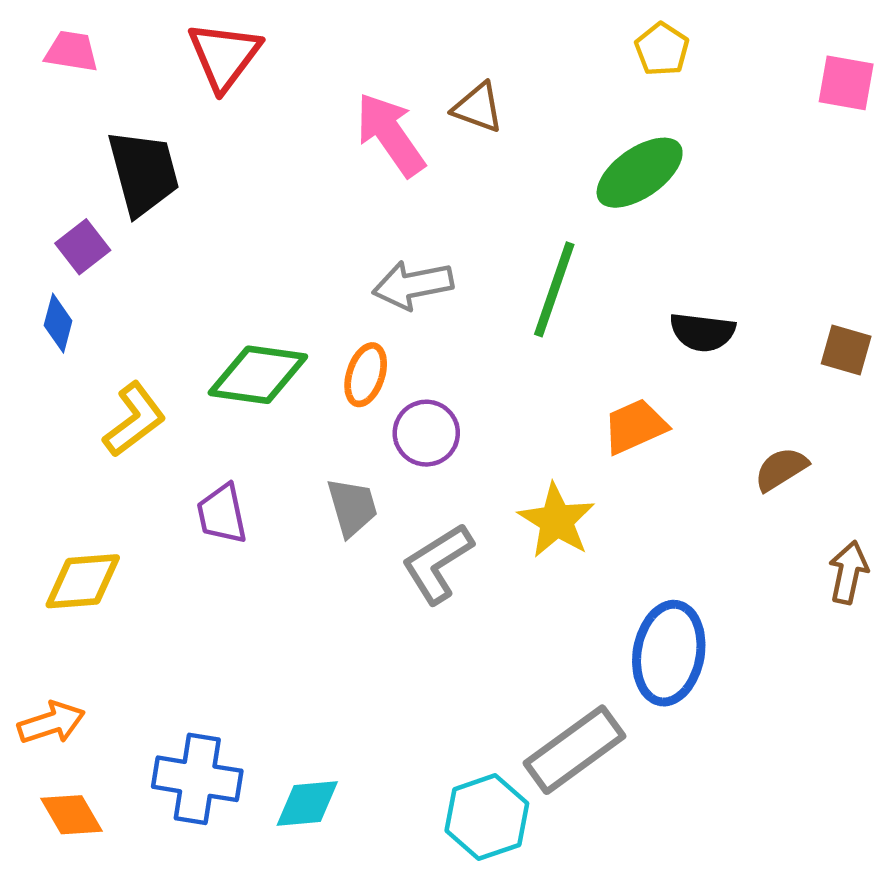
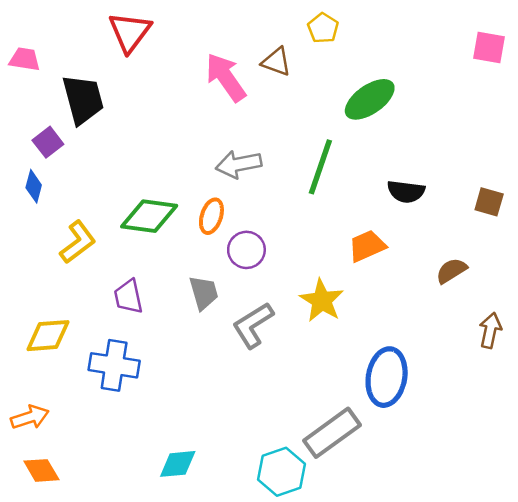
yellow pentagon: (662, 49) -> (323, 28), moved
pink trapezoid: (72, 51) -> (25, 59), moved
blue cross: (197, 779) -> (114, 365), moved

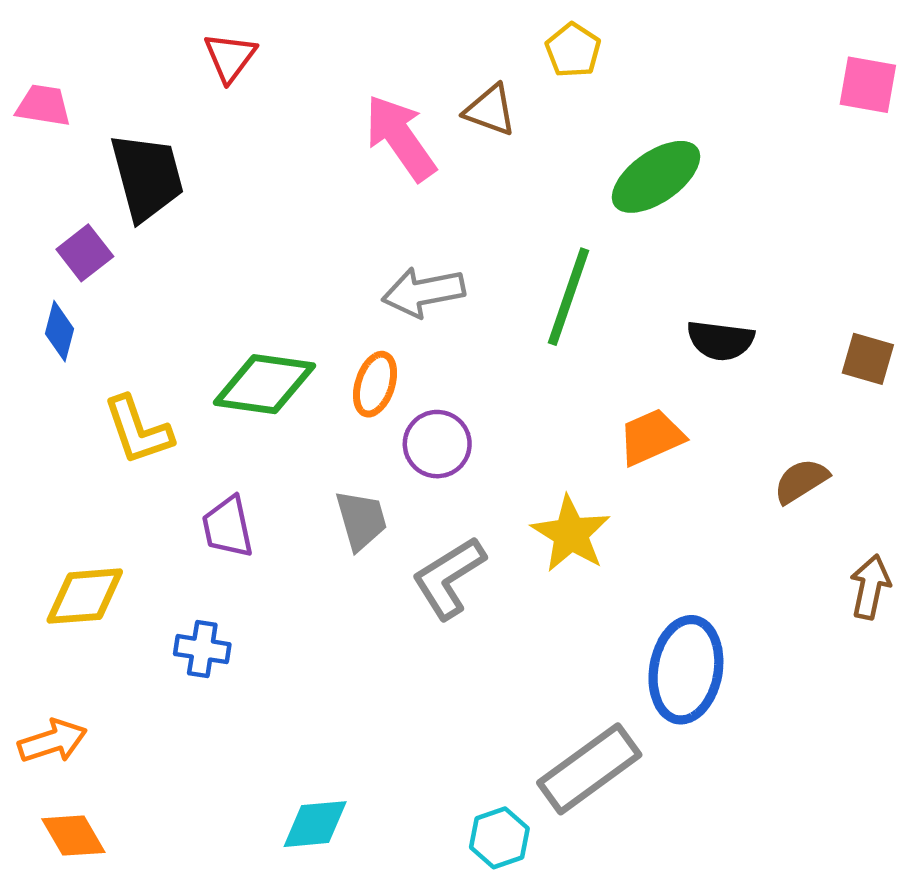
red triangle: (130, 32) -> (230, 57), size x0.7
yellow L-shape: (78, 242) -> (138, 430), turned 108
blue cross: (114, 365) -> (202, 649), size x0.6
cyan hexagon: (281, 472) -> (499, 838), size x0.7

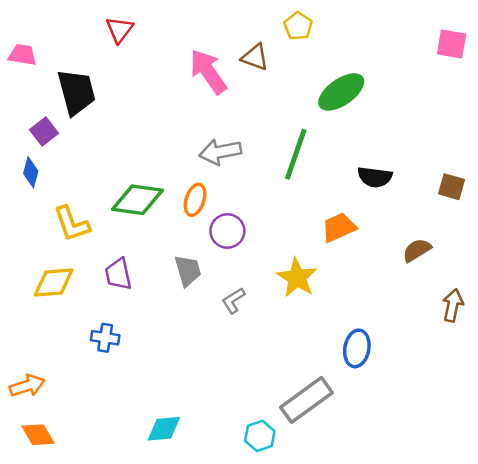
gray L-shape: (449, 578) -> (233, 300), size x0.6
yellow diamond: (85, 596) -> (54, 283), moved
blue ellipse: (686, 670) -> (357, 348), size x0.7

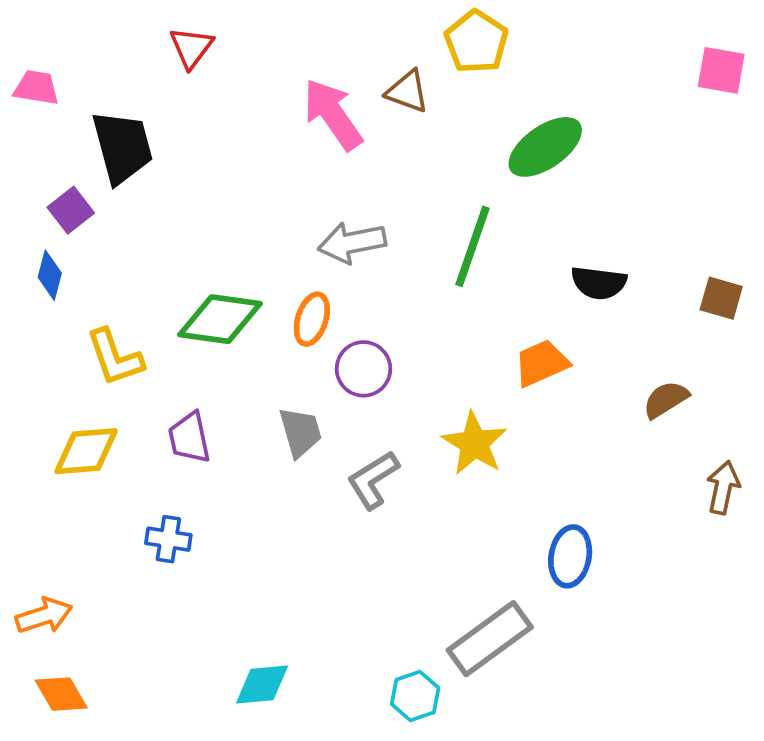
yellow pentagon: (298, 26) -> (476, 42), size x1.4
gray L-shape: (233, 300) -> (373, 480), size x1.4

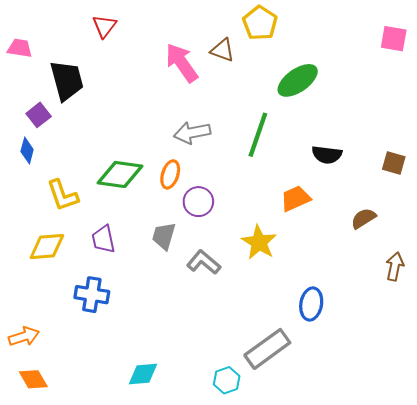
gray trapezoid: (300, 432) -> (164, 236), turned -148
gray L-shape: (373, 480) -> (204, 262), turned 72
blue cross: (168, 539) -> (92, 295), size x1.4

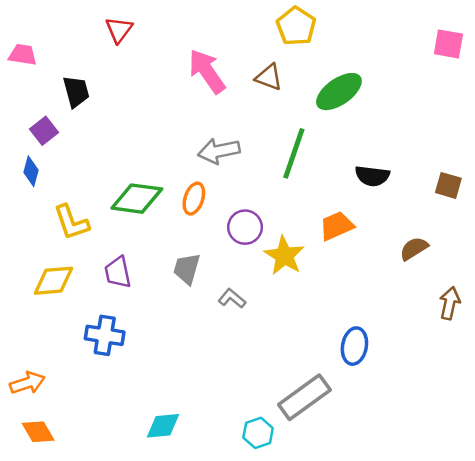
brown triangle: (222, 50) -> (269, 77), moved
black trapezoid: (67, 80) -> (76, 92), size x0.7
purple circle: (198, 202) -> (245, 227), moved
yellow star: (259, 242) -> (284, 256), moved
gray L-shape: (204, 262) -> (232, 298), size x0.7

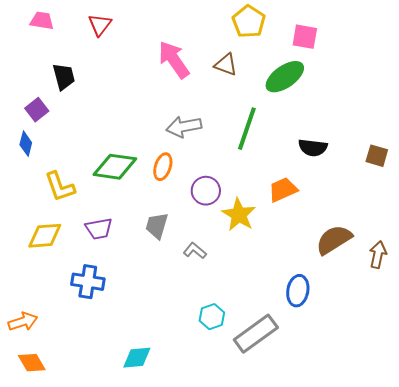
pink square: (448, 44) -> (305, 37), moved
pink trapezoid: (23, 55) -> (42, 21), moved
brown semicircle: (414, 249) -> (334, 240), moved, size x1.5
purple trapezoid: (118, 272) -> (99, 229), turned -88
cyan hexagon: (258, 433) -> (212, 317), moved

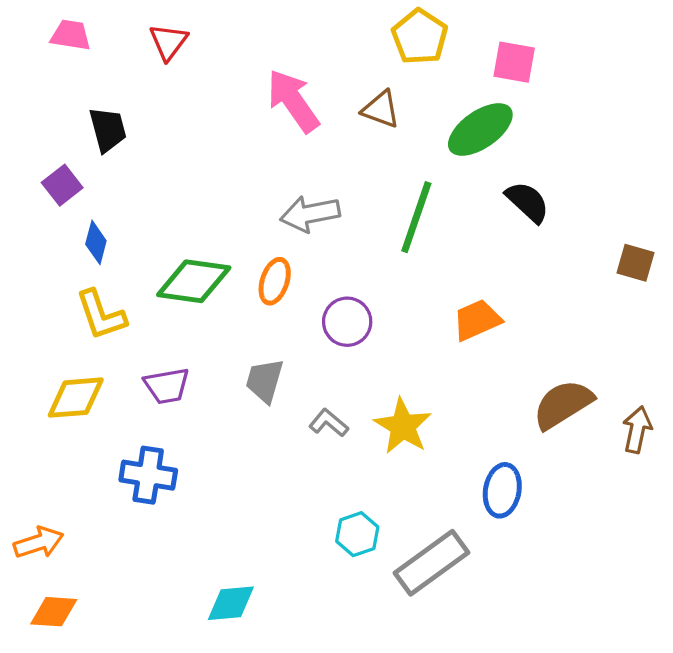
blue diamond: (26, 144) -> (96, 242), moved
black semicircle: (313, 148) -> (528, 202), moved, turned -144
yellow star: (239, 215) -> (403, 426), moved
orange diamond: (32, 363) -> (54, 612), turned -56

